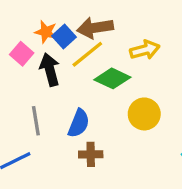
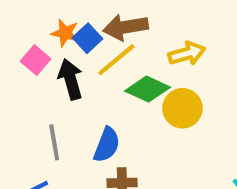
yellow circle: (144, 114) -> (182, 108), moved

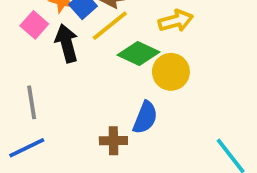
gray line: (54, 142) -> (32, 102), moved
blue semicircle: (107, 145) -> (145, 118), moved

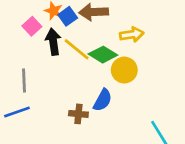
yellow line: (110, 26) -> (77, 49), moved, turned 72

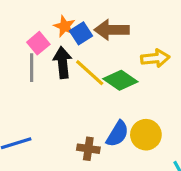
yellow circle: (124, 70) -> (146, 135), moved
gray line: (24, 80) -> (32, 68), moved

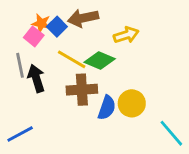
pink square: (38, 43) -> (34, 36), moved
black arrow: (63, 63) -> (36, 78), moved
brown cross: (88, 149) -> (82, 90), moved, size x1.5

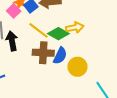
yellow arrow: (126, 35) -> (75, 28), moved
blue semicircle: (107, 108) -> (60, 56), moved

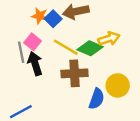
pink square: (14, 11) -> (33, 42), moved
blue semicircle: (60, 56) -> (97, 99), moved

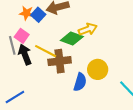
yellow line: (66, 47) -> (46, 51), moved

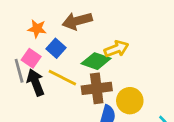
blue square: (38, 15) -> (56, 48), moved
brown cross: (60, 61) -> (97, 88), moved

